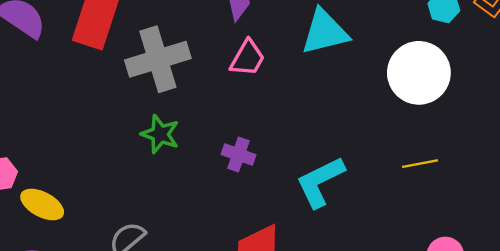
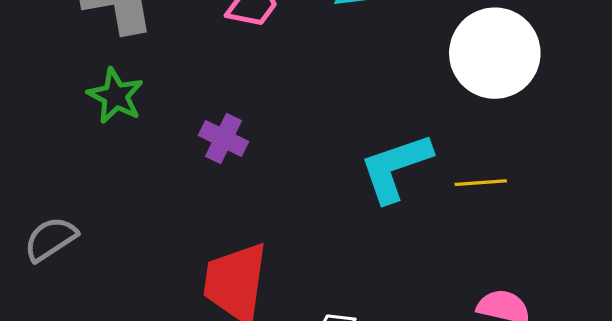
cyan L-shape: (320, 182) -> (396, 167), moved

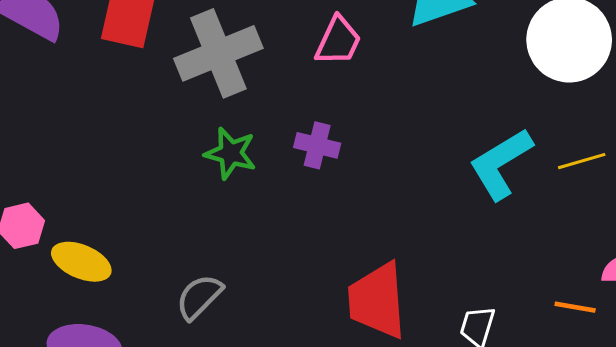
purple cross: (224, 138) -> (317, 145), moved

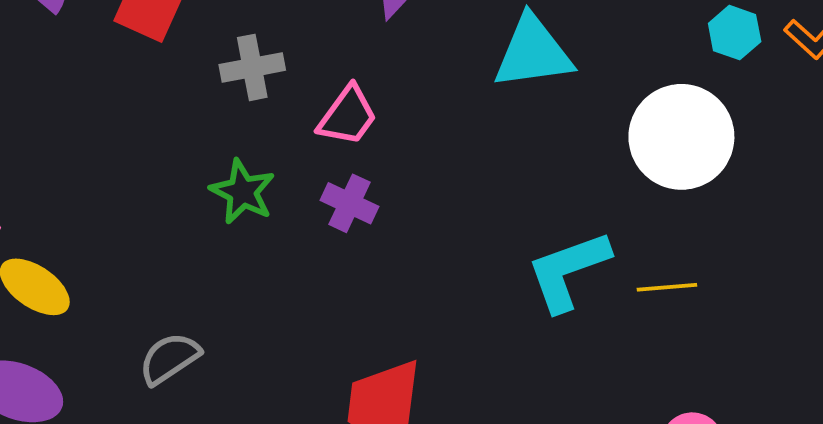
pink trapezoid: (338, 41) -> (348, 116), moved
gray cross: (218, 53) -> (252, 67), size x0.6

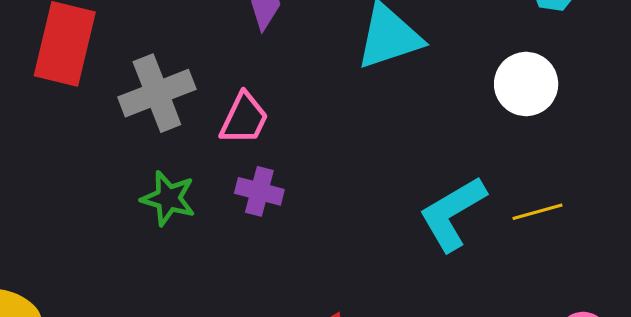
gray cross: (252, 67) -> (157, 93), size x1.4
white circle: (681, 137) -> (526, 84), size x0.7

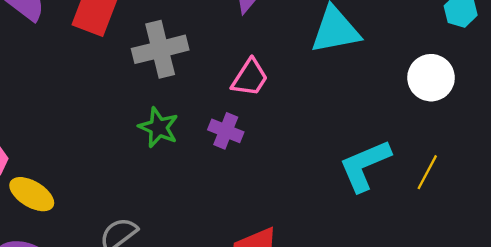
pink trapezoid: (244, 119) -> (250, 78), moved
yellow line: (538, 212) -> (427, 172), turned -54

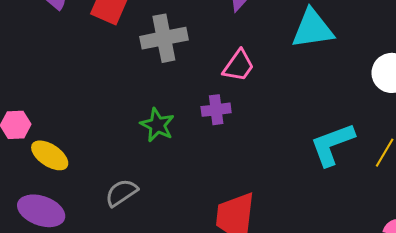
green star: (158, 127) -> (157, 125), moved
purple cross: (226, 131) -> (216, 110), turned -32

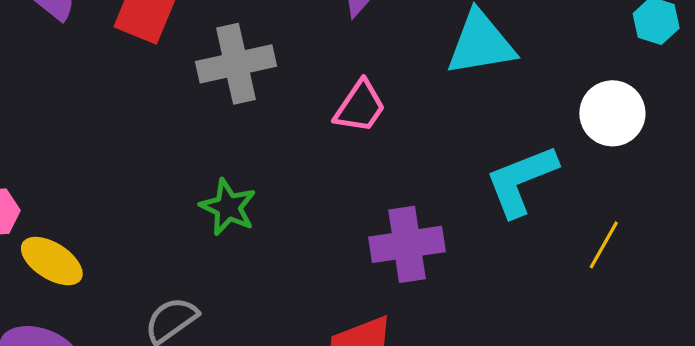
purple cross: (216, 110) -> (407, 244), moved, size x1.5
cyan L-shape: (332, 144) -> (521, 181), moved

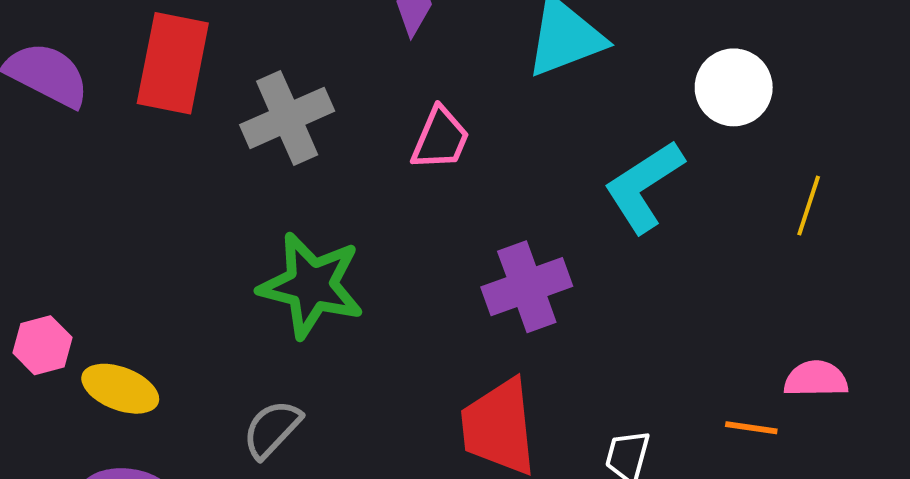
green star: (228, 207) -> (311, 285), size x1.6
yellow line: (604, 245) -> (809, 206), moved

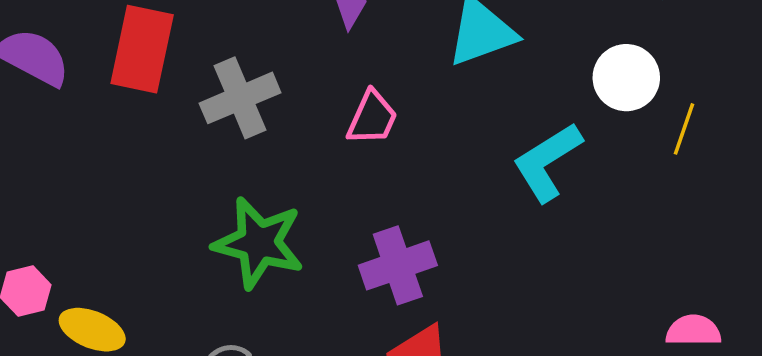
yellow line: (809, 206) -> (684, 129), moved
purple cross: (527, 287) -> (398, 265), moved

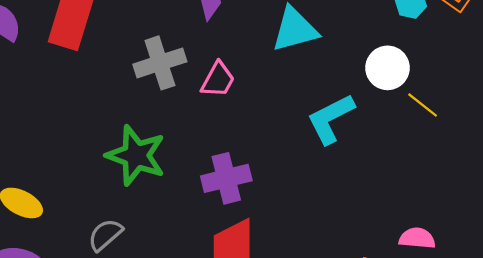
gray cross: (240, 98) -> (160, 63), moved
yellow line: (684, 129) -> (423, 105), turned -76

